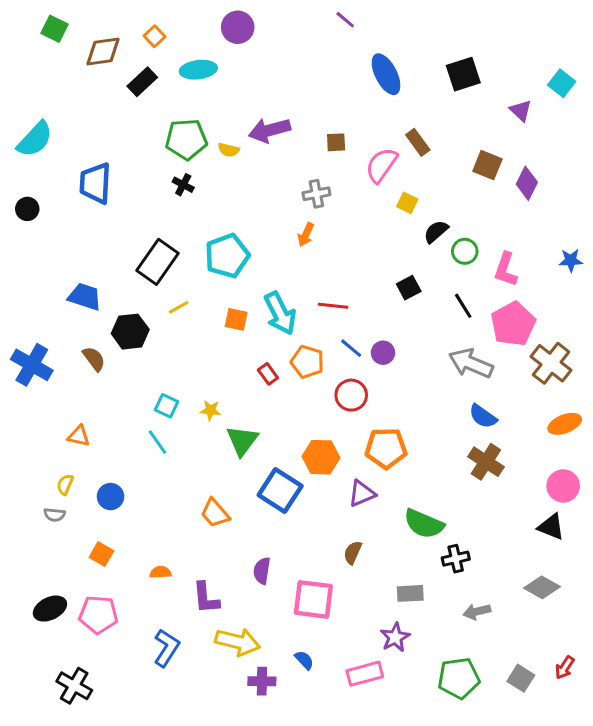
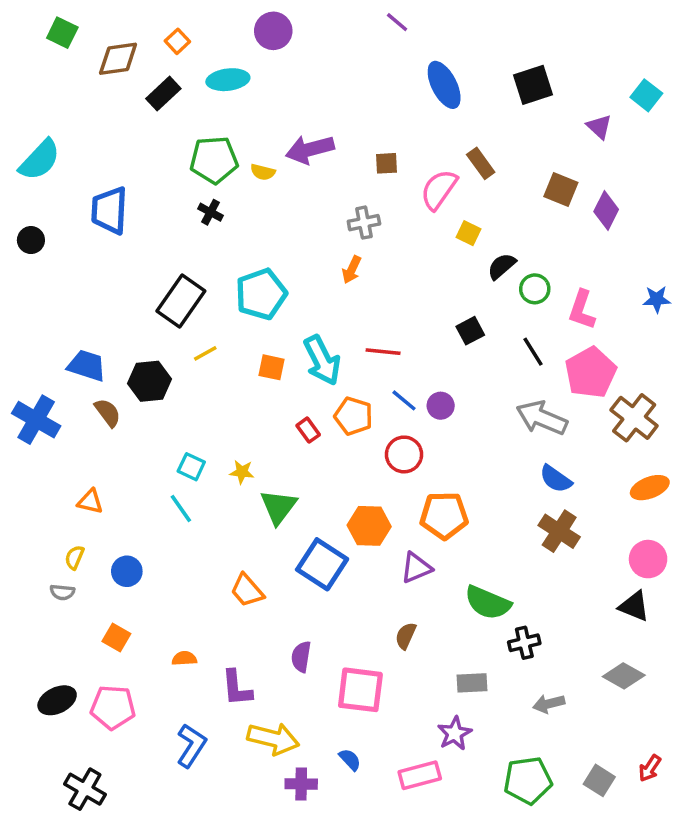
blue trapezoid: (85, 297) -> (87, 366), moved

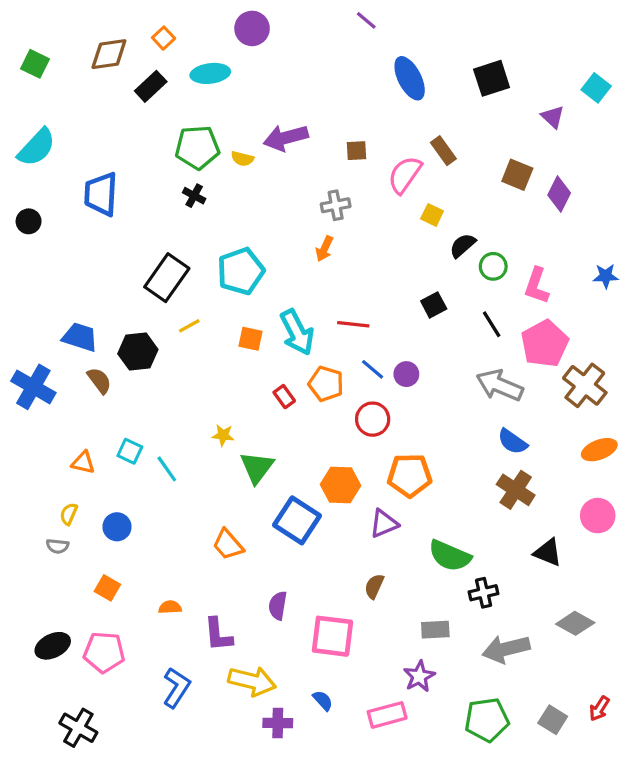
green square: (62, 33) -> (35, 64), moved
cyan square: (191, 467) -> (130, 451), moved
black triangle: (634, 606) -> (548, 553), moved
gray arrow: (549, 704) -> (506, 649), size x1.6

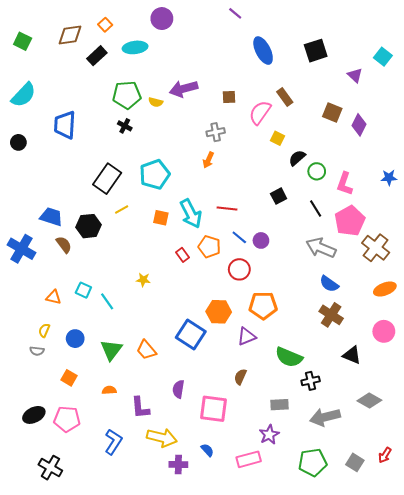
green triangle: (257, 467) -> (111, 350), moved

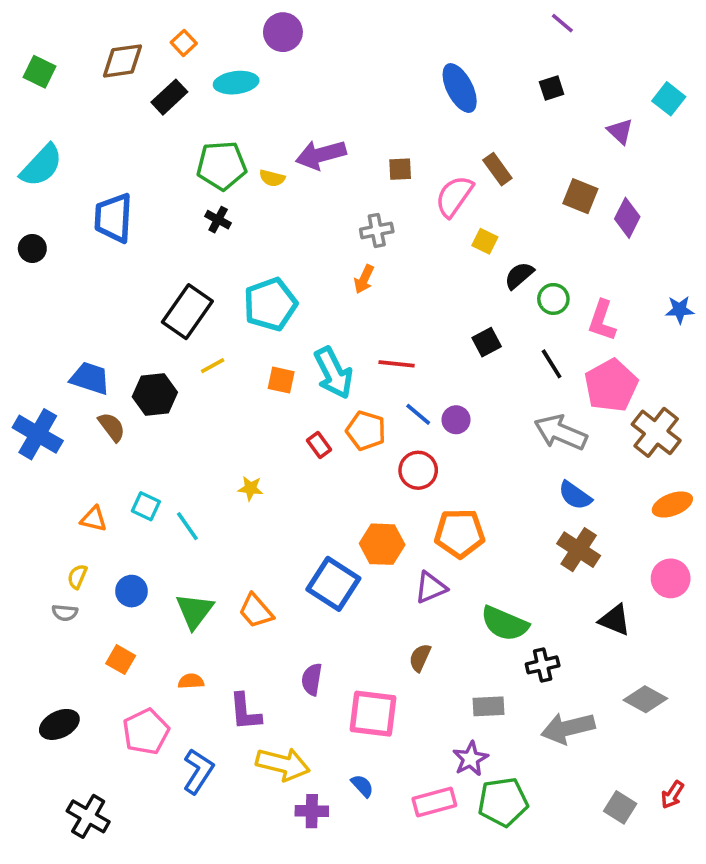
purple line: (235, 13) -> (562, 23), moved
black square: (316, 51) -> (552, 88), size x0.6
pink pentagon: (67, 419) -> (146, 732), moved, turned -30
green pentagon: (313, 462) -> (503, 802), moved

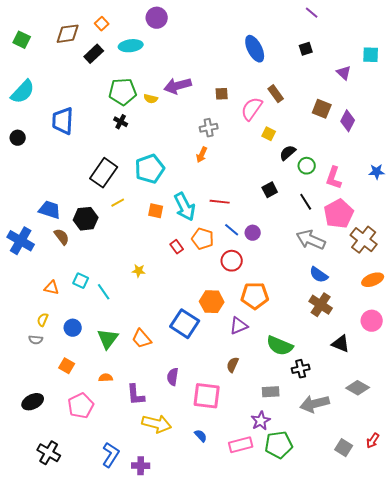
cyan square: (669, 99) -> (371, 55), turned -36
blue L-shape: (198, 771) -> (111, 455), moved
purple cross: (312, 811) -> (141, 466), moved

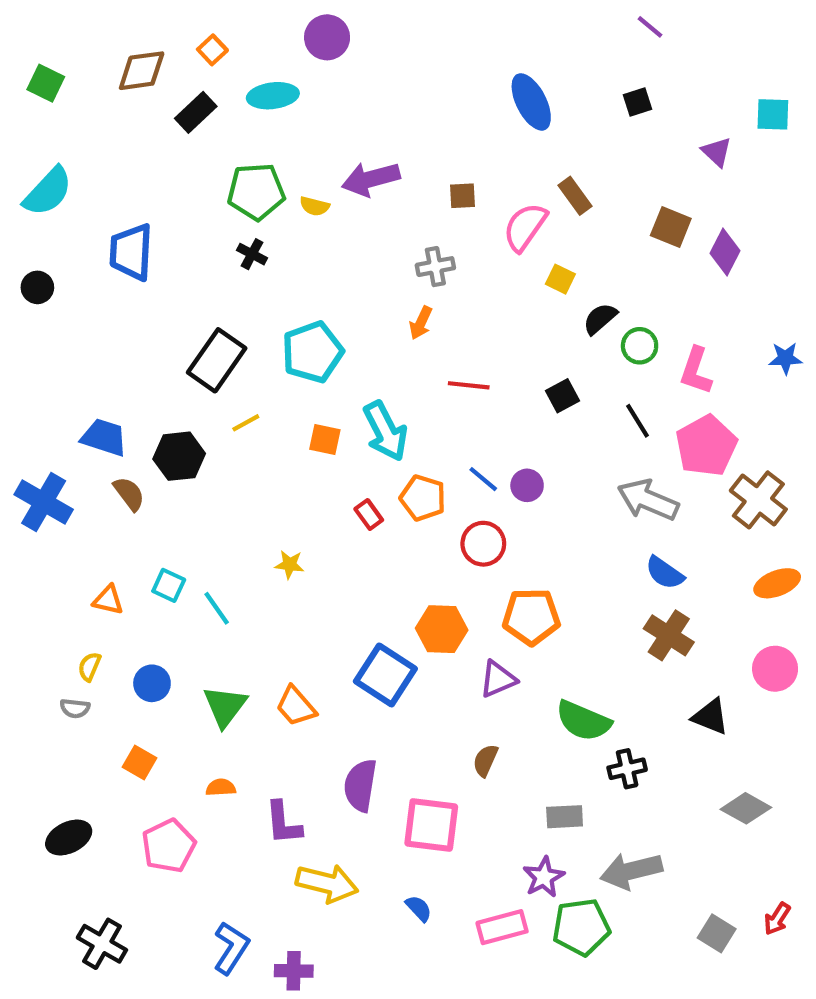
red line: (220, 202) -> (469, 385), moved
purple semicircle: (173, 377) -> (360, 785), size x1.4
gray arrow: (315, 404) -> (631, 871), moved

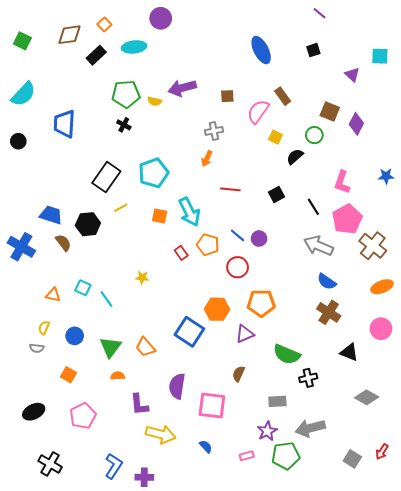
green circle: (640, 346) -> (314, 135), moved
orange semicircle: (221, 787) -> (118, 376), moved
pink rectangle: (502, 927) -> (247, 456), size x0.6

